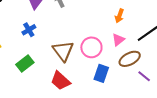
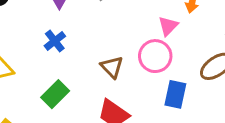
pink triangle: (118, 40) -> (168, 26), moved
brown triangle: (63, 51) -> (112, 67), size x0.7

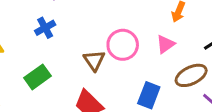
pink triangle: (168, 26) -> (166, 44), moved
pink circle: (155, 56) -> (123, 45), moved

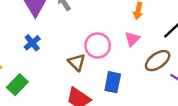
green rectangle: (38, 77) -> (17, 85), moved
blue rectangle: (149, 95) -> (113, 82), moved

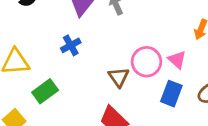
pink triangle: (132, 39) -> (177, 60), moved, turned -42
blue rectangle: (113, 82) -> (171, 94), moved

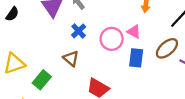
blue cross: (71, 45) -> (79, 31), moved
brown triangle: (119, 77) -> (71, 58), moved

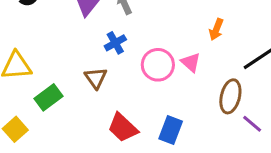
brown ellipse: (167, 48) -> (230, 96), turned -50
blue rectangle: (136, 58) -> (171, 130), moved

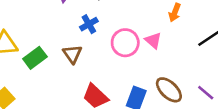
brown ellipse: (230, 96) -> (169, 90), moved, turned -60
green rectangle: (48, 97) -> (35, 58), moved

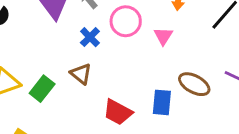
pink triangle: (153, 41) -> (163, 36), turned 36
pink circle: (125, 43) -> (126, 21), moved

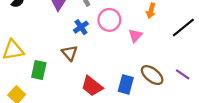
green rectangle: (42, 89) -> (39, 70), moved, turned -36

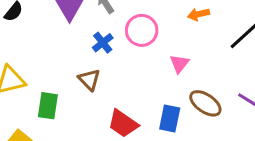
orange arrow: (151, 11) -> (198, 14), turned 64
pink triangle: (135, 36) -> (179, 64), moved

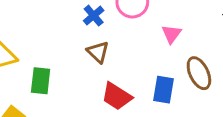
brown triangle: (89, 80) -> (98, 52), moved
brown ellipse: (205, 103) -> (199, 73), turned 32

